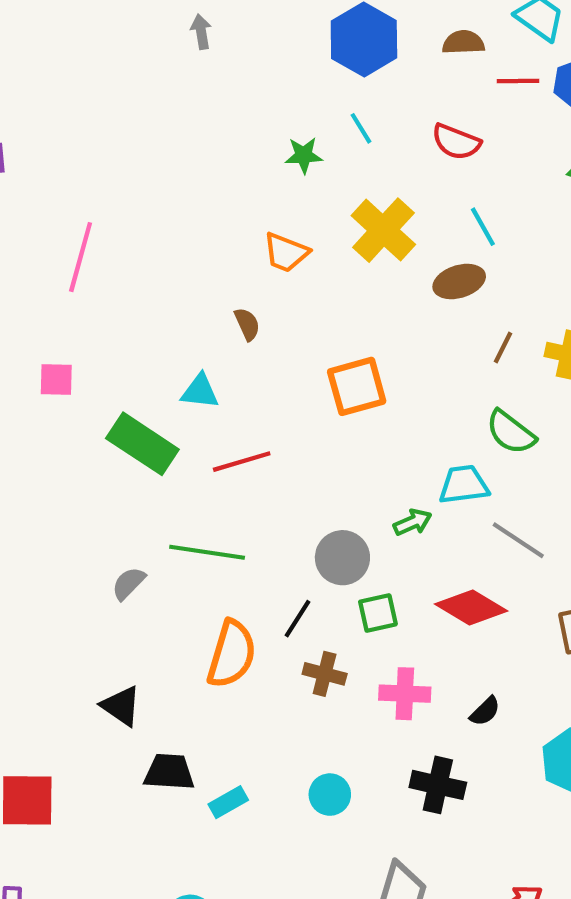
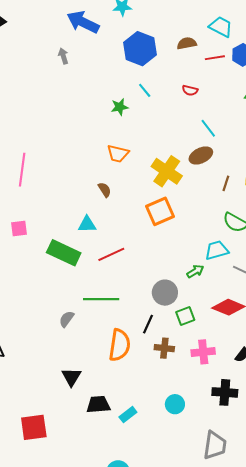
red semicircle: (456, 142) -> (190, 90), size x0.7
yellow cross: (383, 230) -> (167, 171), moved
black triangle: (121, 706) -> (71, 377), turned 35

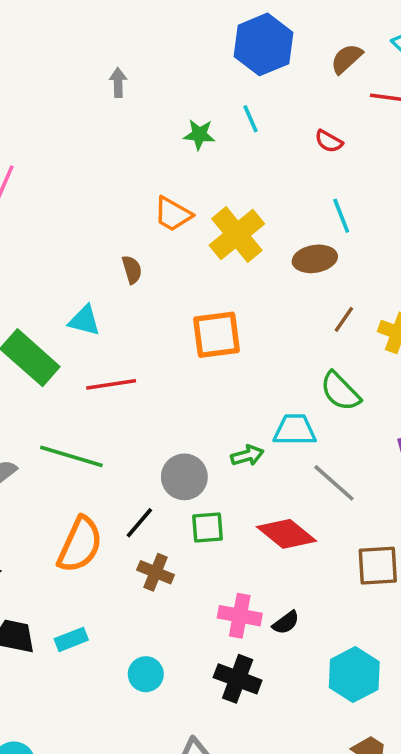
brown semicircle: (187, 43) -> (347, 59), turned -48
gray arrow: (63, 56) -> (118, 83), moved
yellow cross: (167, 171) -> (237, 235), moved
pink cross: (203, 352) -> (240, 616), moved
cyan rectangle: (128, 415) -> (71, 639), moved

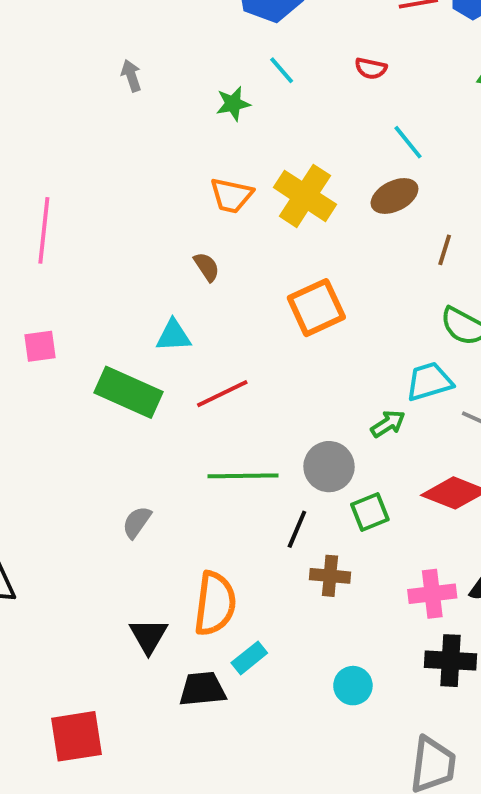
green line: (71, 456) -> (243, 476), moved
orange semicircle: (80, 545) -> (215, 604), moved
cyan rectangle: (71, 639) -> (249, 658), moved

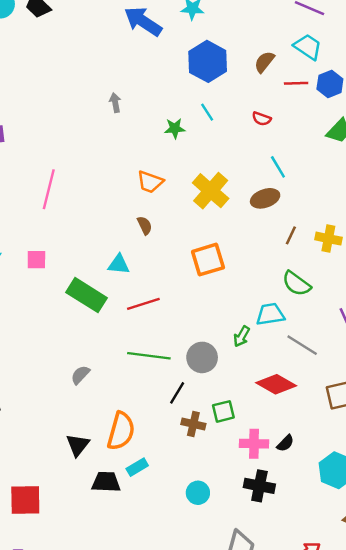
orange trapezoid: (231, 195) -> (150, 182), moved
green arrow: (388, 424) -> (242, 336), turned 145
green square: (370, 512) -> (223, 411), moved

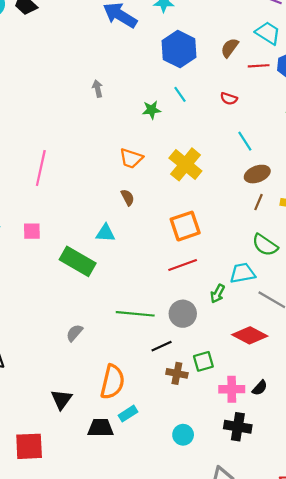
brown ellipse: (265, 198) -> (257, 174), moved
red line: (143, 304) -> (183, 265), moved
black line: (177, 393) -> (162, 346), turned 36
black triangle: (78, 445) -> (61, 399), moved

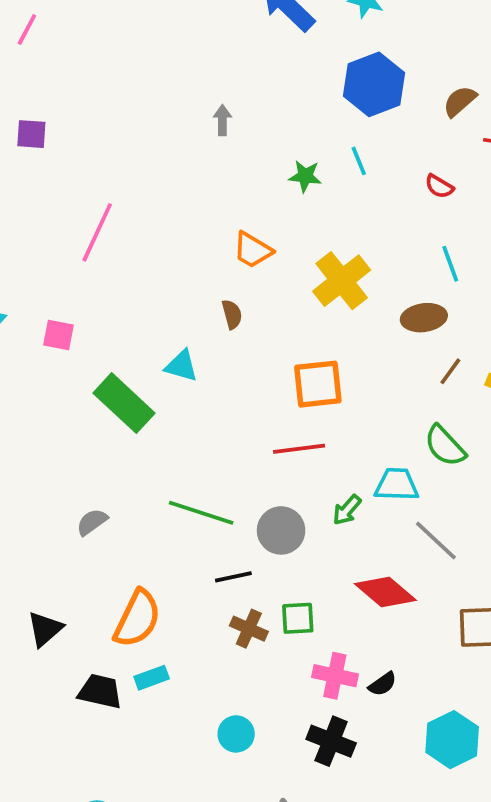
brown ellipse: (257, 174) -> (424, 318), moved

